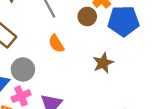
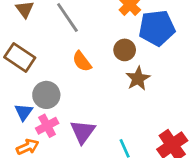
brown circle: (87, 16) -> (125, 50), moved

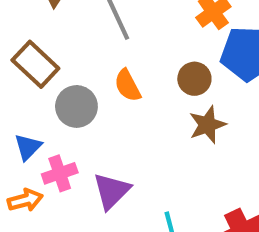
gray circle: (46, 95) -> (76, 106), moved

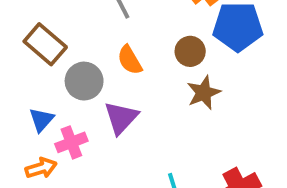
purple triangle: (112, 191) -> (121, 118), moved

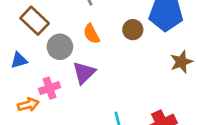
brown star: (204, 93) -> (181, 62), moved
blue triangle: (41, 120) -> (19, 60), moved, turned 30

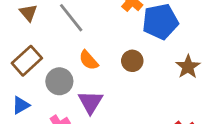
brown rectangle: (35, 21) -> (27, 61), turned -72
brown circle: (133, 30) -> (132, 61), moved

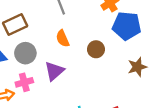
gray circle: (59, 81) -> (25, 53), moved

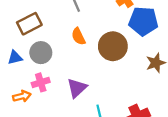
brown circle: (96, 49) -> (113, 46), size x1.6
purple triangle: (54, 71) -> (77, 88), moved

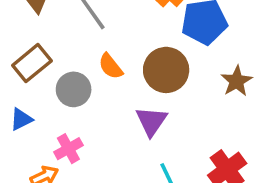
gray circle: (41, 53) -> (74, 89), moved
purple triangle: (77, 88) -> (151, 121), moved

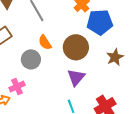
gray circle: (74, 89) -> (31, 59), moved
purple triangle: (151, 121) -> (76, 77), moved

